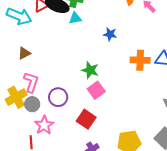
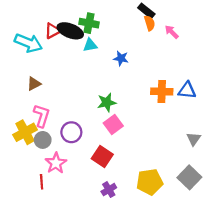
blue star: (110, 34) -> (121, 58), moved
green star: (90, 70) -> (107, 102), turned -30

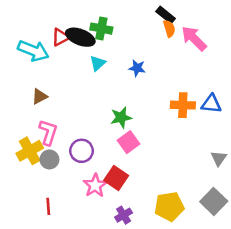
pink arrow: (172, 32) -> (194, 38), size x1.6
cyan triangle: (90, 45) -> (98, 63), moved, turned -32
pink star: (56, 163) -> (95, 185), moved

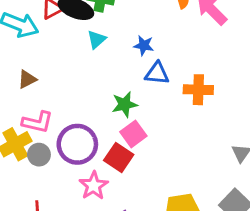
blue triangle: (211, 104) -> (157, 73), moved
pink L-shape: (48, 132) -> (37, 122), turned 85
purple circle: (82, 151) -> (77, 144), size x1.4
red square: (116, 178) -> (119, 158), moved

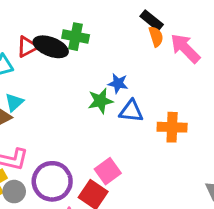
cyan triangle: (97, 39) -> (14, 102), moved
green star: (125, 104) -> (100, 101), moved

